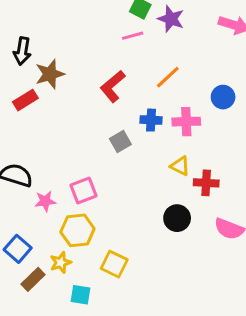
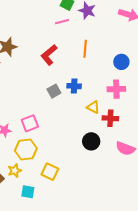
orange line: (168, 77) -> (85, 49), turned -42
blue cross: (151, 120) -> (74, 86), moved
pink cross: (186, 122) -> (116, 89), moved

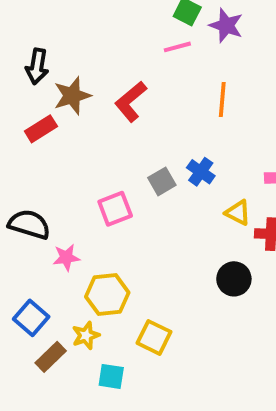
red L-shape: (49, 55) -> (131, 102), moved
blue cross: (74, 86) -> (201, 172), turned 32
pink square: (30, 123) -> (115, 209), moved

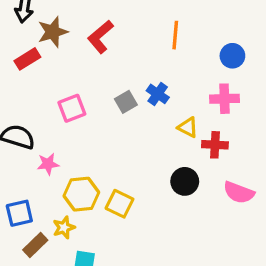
pink square: (115, 209) -> (72, 108), moved
blue square: (31, 318) -> (19, 213), turned 36
yellow square: (154, 337) -> (120, 204), moved

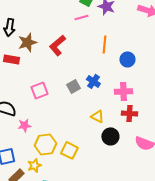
blue circle: (232, 56) -> (127, 59), moved
red rectangle: (27, 59) -> (11, 59), turned 42
pink cross: (224, 99) -> (123, 91), moved
yellow triangle: (188, 127) -> (97, 116), moved

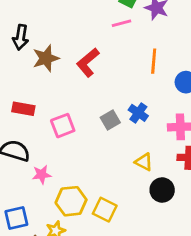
red rectangle: (11, 59) -> (23, 109), moved

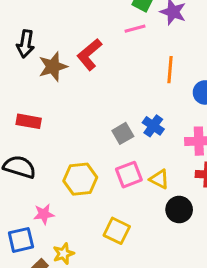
red L-shape: (88, 63) -> (89, 54), moved
pink square: (63, 126) -> (129, 175), moved
pink star: (42, 175) -> (44, 214), moved
yellow hexagon: (71, 201) -> (80, 179), moved

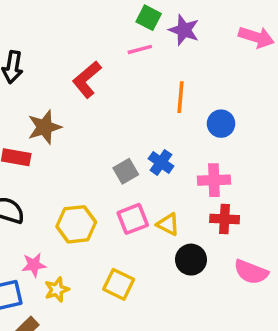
brown star: (53, 67) -> (44, 127), moved
yellow star: (64, 254) -> (57, 290), moved

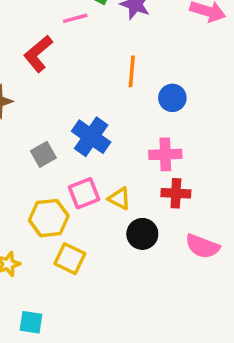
pink line: (140, 49) -> (75, 18), moved
blue cross: (161, 162) -> (91, 137), moved, size x1.5
gray square: (126, 171) -> (43, 154), moved
yellow hexagon: (76, 224) -> (49, 218), moved

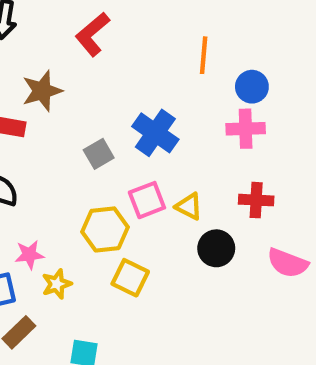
pink cross: (165, 154) -> (246, 129), moved

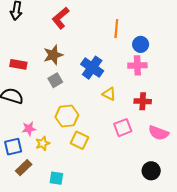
brown star: (42, 91) -> (53, 55), moved
gray square: (99, 154) -> (55, 80), moved
pink square: (147, 200) -> (123, 128), moved
yellow triangle: (189, 206) -> (109, 94), moved
black circle: (216, 248) -> (151, 171), moved

